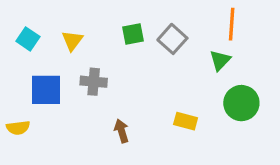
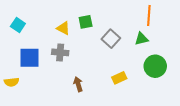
gray square: (172, 39) -> (111, 39), moved
yellow triangle: (72, 41) -> (63, 28), moved, turned -40
green triangle: (220, 60) -> (141, 39), turned 32
yellow rectangle: (186, 121) -> (119, 78), turned -40

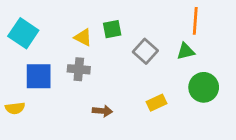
cyan square: (18, 25) -> (23, 33), size x1.5
brown arrow: (78, 84) -> (102, 111), turned 112

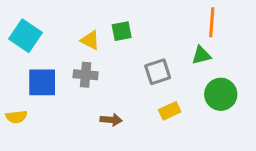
gray square: (145, 51) -> (158, 72), moved, turned 30

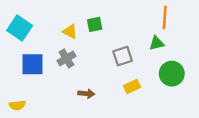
gray cross: (86, 75) -> (66, 58), turned -36
yellow semicircle: (16, 117) -> (17, 105), moved

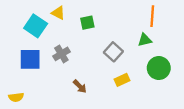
cyan square: (20, 28) -> (36, 26), moved
yellow triangle: (70, 32) -> (58, 13), moved
gray square: (123, 56) -> (113, 52), turned -30
brown arrow: (86, 94) -> (80, 86), turned 40

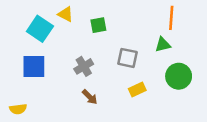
gray square: (113, 52) -> (128, 58), turned -30
gray cross: (61, 54) -> (84, 66), moved

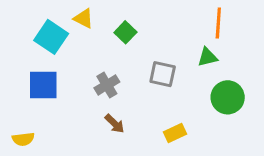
green square: (98, 25) -> (125, 32), turned -35
yellow rectangle: (137, 90) -> (175, 133), moved

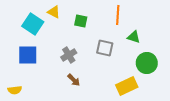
orange line: (218, 23) -> (118, 15), moved
green square: (125, 32) -> (81, 21), turned -32
green triangle: (207, 57) -> (134, 37), turned 32
yellow rectangle: (175, 133) -> (127, 86), moved, size x1.5

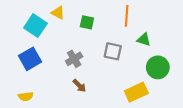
blue square: (28, 55) -> (30, 59), turned -30
yellow semicircle: (15, 90) -> (26, 96), moved

